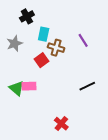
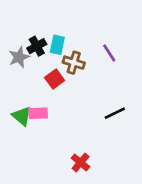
black cross: (27, 16) -> (37, 46), moved

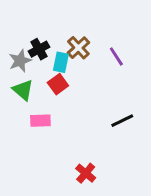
cyan rectangle: (57, 45) -> (61, 62), moved
brown cross: (74, 63) -> (78, 48), moved, turned 30
green triangle: (22, 116) -> (23, 90), moved

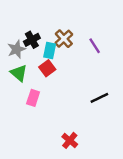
pink rectangle: (40, 121) -> (33, 98), turned -70

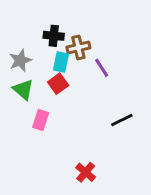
brown cross: (64, 39) -> (78, 47), turned 30
black cross: (32, 40) -> (54, 36), moved, turned 35
purple line: (95, 46) -> (102, 68), moved

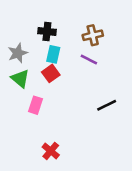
brown cross: (78, 47) -> (93, 35), moved
purple line: (102, 68) -> (89, 59), turned -30
red cross: (86, 172) -> (51, 151), moved

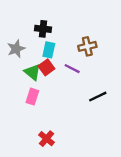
brown cross: (93, 35) -> (87, 46), moved
purple line: (89, 59) -> (72, 69), moved
green triangle: (20, 79) -> (32, 72), moved

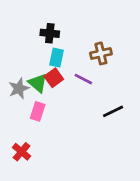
gray star: (16, 49) -> (19, 88), moved
red cross: (46, 139) -> (22, 152), moved

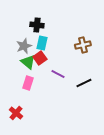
brown cross: (101, 53) -> (83, 45), moved
purple line: (83, 79) -> (58, 74), moved
gray star: (19, 88) -> (24, 46), moved

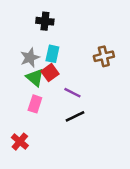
black cross: (37, 25) -> (45, 21), moved
black line: (84, 83) -> (75, 116), moved

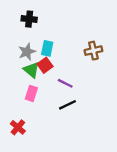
black cross: (45, 21) -> (29, 19), moved

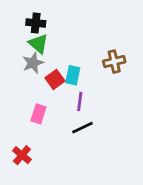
cyan rectangle: (47, 48) -> (73, 75), moved
green triangle: (31, 70) -> (38, 44), moved
purple line: (65, 83) -> (80, 101), turned 70

